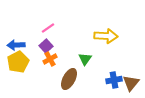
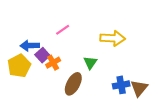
pink line: (48, 28) -> (63, 30), moved
blue arrow: (16, 45) -> (30, 46), moved
purple square: (46, 46) -> (42, 55), moved

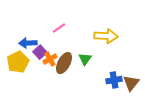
brown ellipse: (73, 84) -> (64, 63), moved

